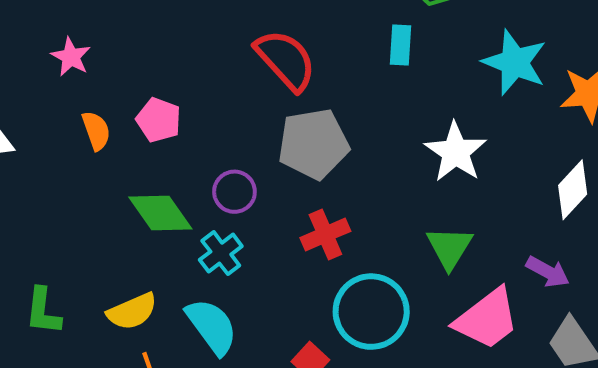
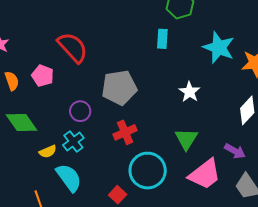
red semicircle: (286, 60) -> (73, 47), moved
white star: (456, 152) -> (189, 92), size x0.7
green diamond: (160, 213) -> (22, 123), moved
yellow semicircle: (132, 311) -> (48, 151), moved, size x0.7

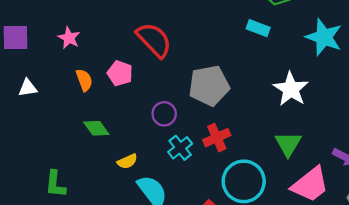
cyan rectangle: (162, 39) -> (258, 28), turned -72
white star: (189, 92) -> (291, 89), size x1.4
green diamond: (22, 123) -> (96, 128), size x0.7
cyan cross: (73, 141) -> (180, 148), moved

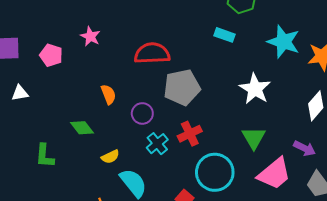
pink star: (69, 38) -> (90, 36), moved
red semicircle: (154, 40) -> (152, 53), moved, turned -48
pink pentagon: (120, 73) -> (51, 55), moved
orange semicircle: (84, 80) -> (108, 94), moved
green L-shape: (55, 184) -> (45, 156), moved

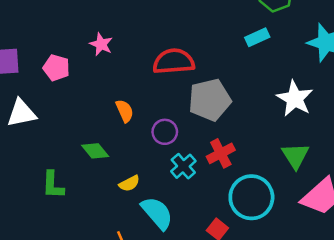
cyan rectangle: (225, 35) -> (257, 37), turned -42
white triangle: (20, 93) -> (21, 113), size x1.5

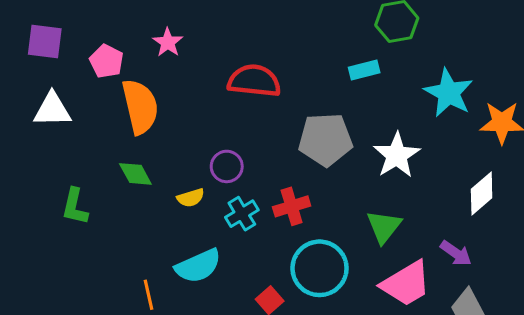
gray pentagon: (210, 100) -> (325, 140), moved
orange semicircle: (125, 111) -> (140, 107), moved, size x1.8
yellow semicircle: (129, 183) -> (191, 198), moved
cyan semicircle: (157, 213) -> (198, 266), turned 96

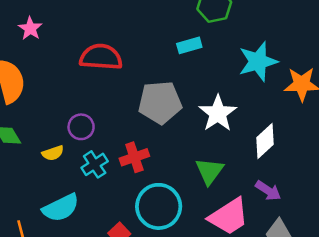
cyan star: (449, 93) -> (258, 62), turned 30
white diamond: (482, 194) -> (265, 141), moved

